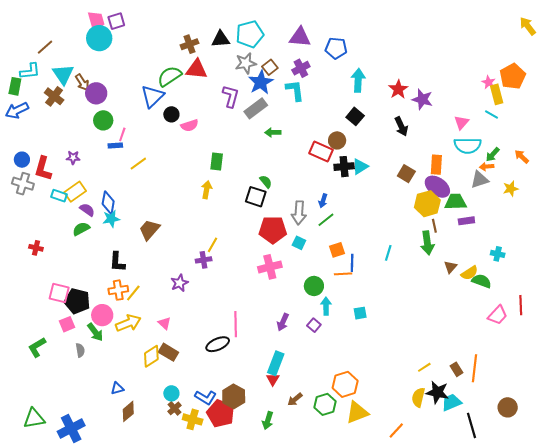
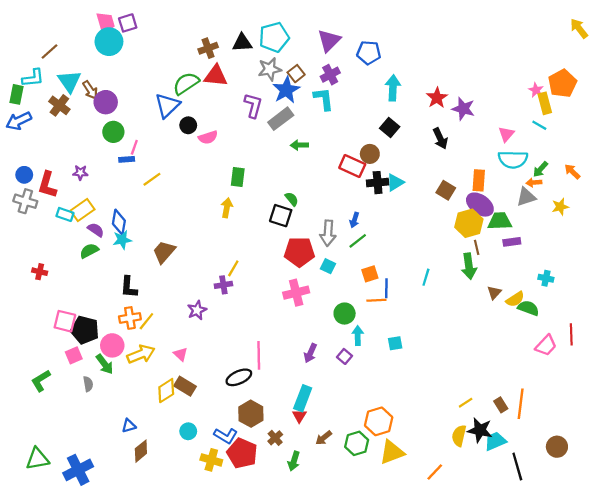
purple triangle: (300, 37) -> (329, 41), turned -50
brown hexagon: (234, 396) -> (251, 414), moved
brown cross: (174, 408) -> (275, 438), moved

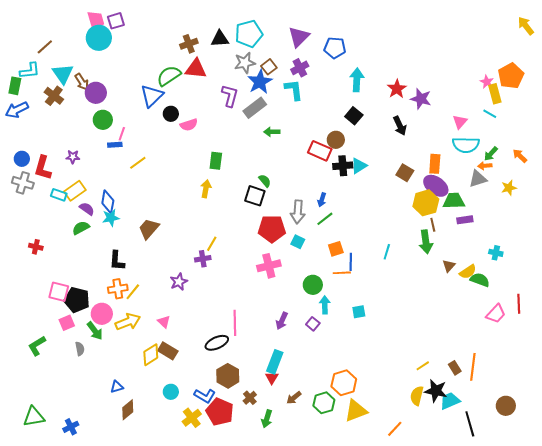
yellow cross: (211, 460) -> (192, 418), turned 36
blue cross: (78, 470) -> (71, 427), size x0.6

